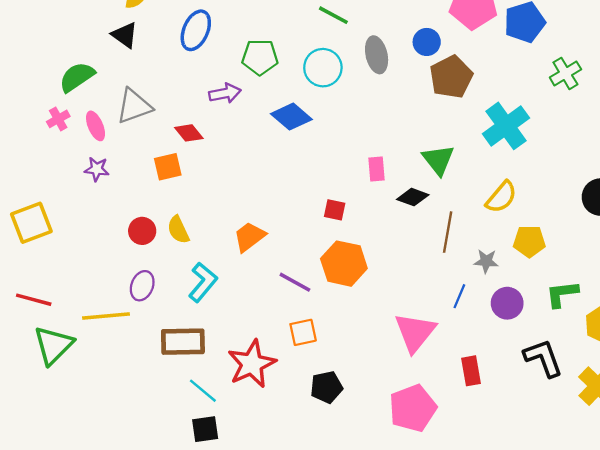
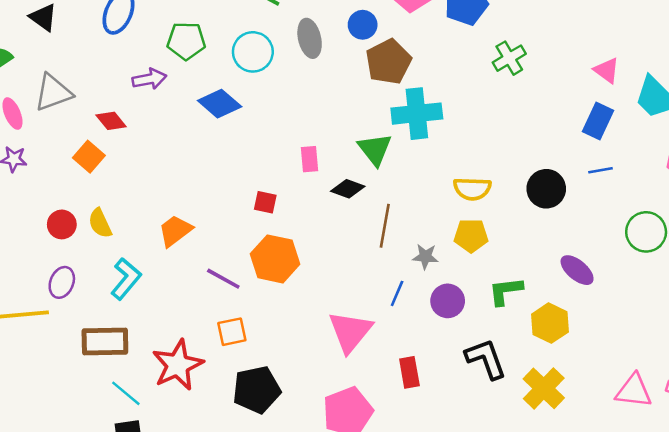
cyan cross: (506, 126) -> (417, 114), moved, turned 30
orange square: (168, 167) -> (89, 157), turned -36
yellow semicircle: (501, 197) -> (472, 189), moved, turned 52
black pentagon: (326, 387) -> (257, 390), size x1.4

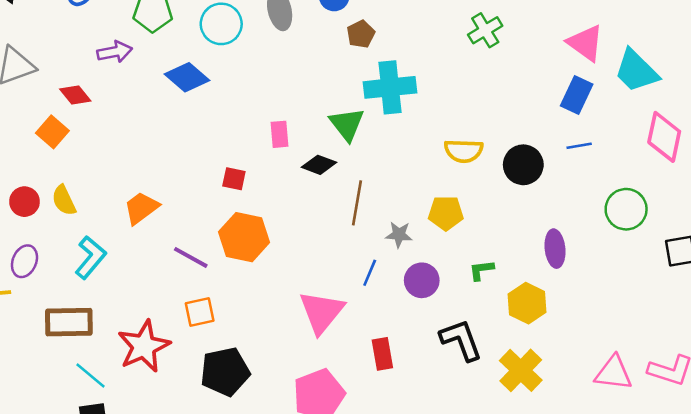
brown pentagon: (388, 62) -> (361, 34), size x0.6
pink triangle: (607, 70) -> (585, 43), size x1.4
yellow semicircle: (472, 189) -> (464, 151), moved
purple ellipse: (577, 270) -> (555, 249), turned 44
green L-shape: (506, 291) -> (481, 270), size x0.7

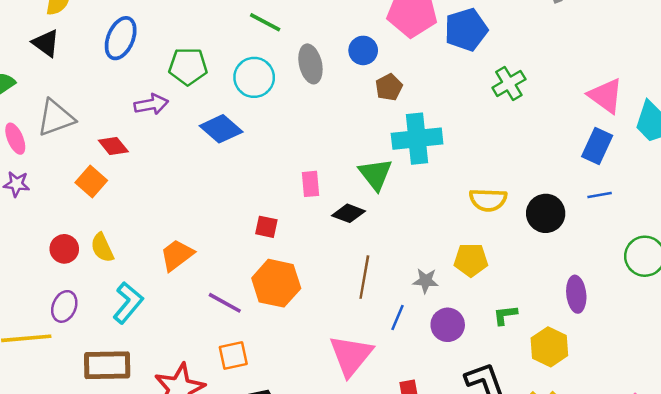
brown line: (357, 203) -> (364, 277), moved

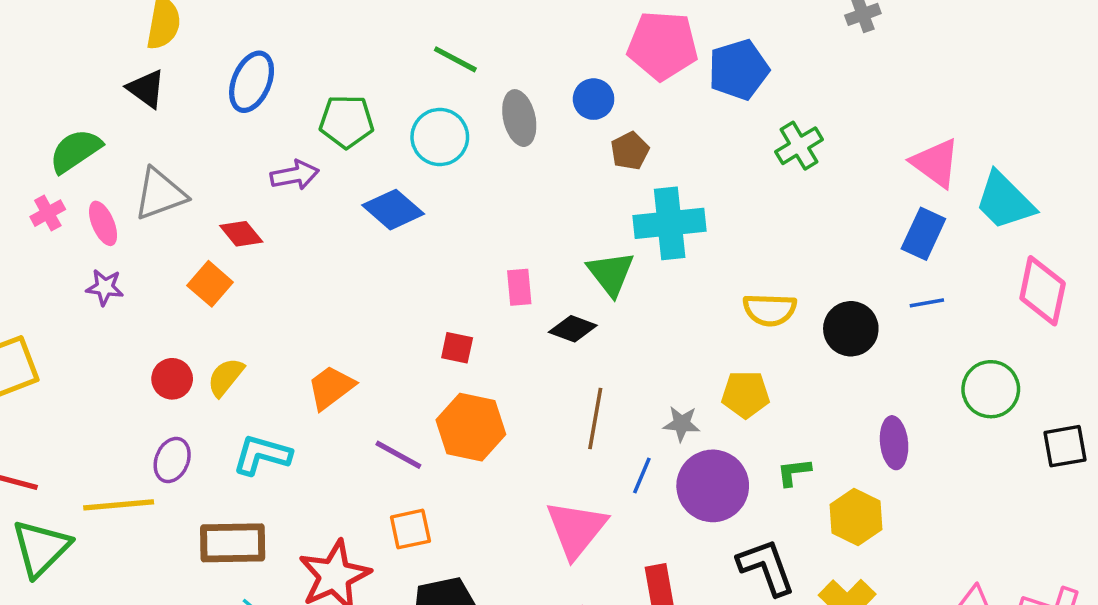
yellow semicircle: (102, 248) -> (226, 377), turned 64
cyan L-shape: (128, 303) -> (262, 455), turned -114
purple circle: (448, 325) -> (713, 486), size x1.5

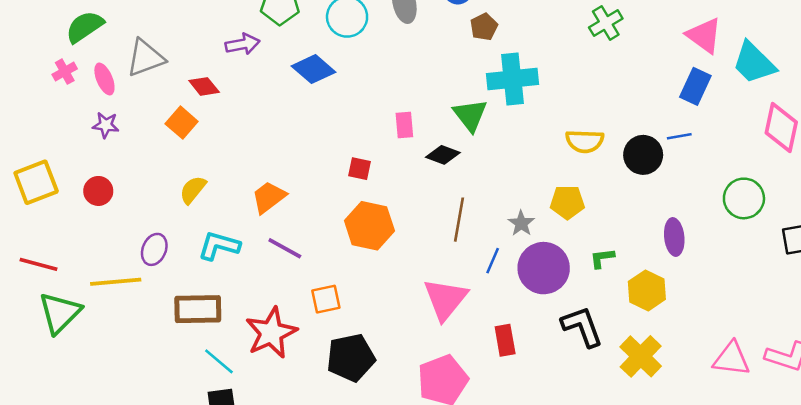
blue line: (927, 303) -> (679, 136), moved
red circle: (172, 379) -> (98, 191), moved
gray star: (682, 424) -> (521, 223), turned 30
purple line: (398, 455) -> (285, 248), moved

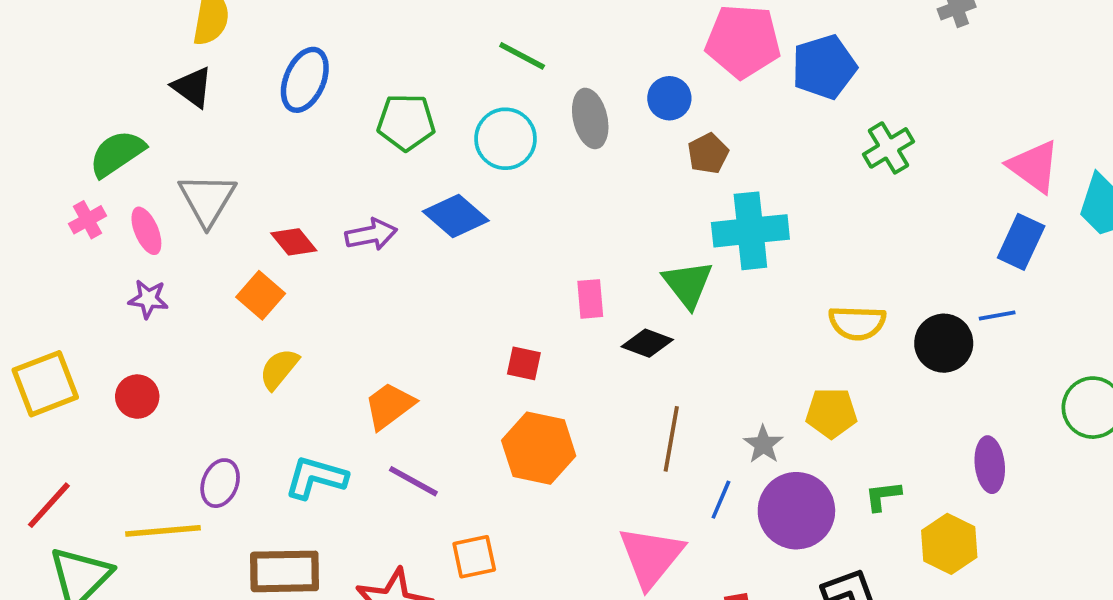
purple arrow: (243, 44) -> (371, 234), moved
gray triangle: (146, 58) -> (207, 200), turned -39
yellow semicircle: (193, 190) -> (279, 369), moved
red line: (39, 264) -> (49, 505), turned -63

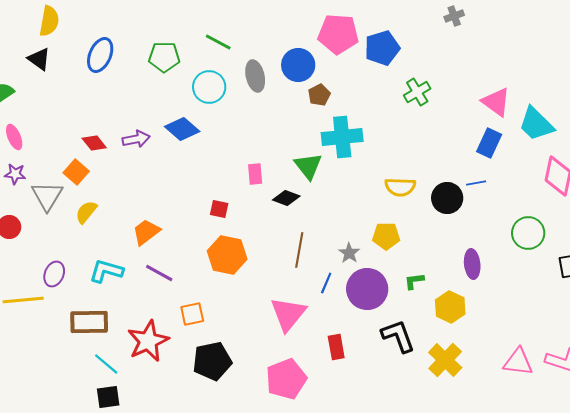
blue circle: (669, 98) -> (298, 65), size x1.4
green pentagon: (406, 122) -> (164, 57), moved
gray triangle: (207, 200) -> (47, 196), moved

